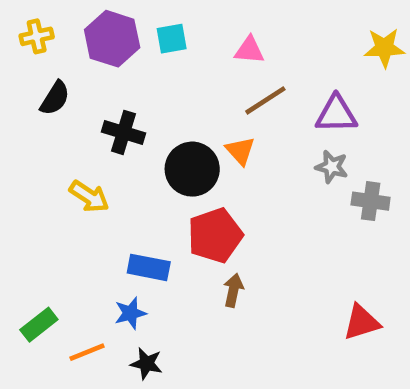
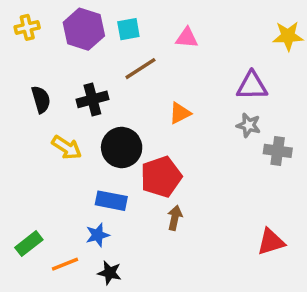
black semicircle: (55, 98) -> (41, 99), moved, turned -48
brown line: (265, 100) -> (140, 69), moved
black cross: (124, 132) -> (92, 99), turned -32
orange triangle: (240, 151) -> (180, 113), turned 45
black circle: (192, 169) -> (122, 148), moved

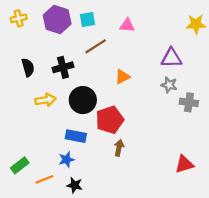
yellow arrow: (67, 148) -> (45, 100), turned -42

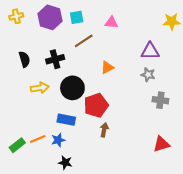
gray cross: (189, 102) -> (160, 100), moved
orange line: (44, 179) -> (38, 139), moved

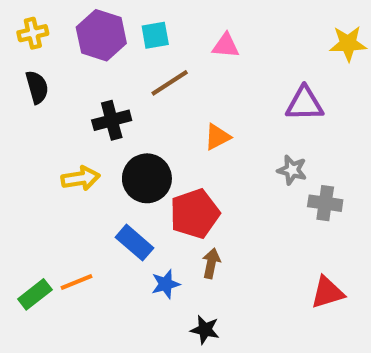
black semicircle: (24, 59) -> (37, 87), moved
gray star: (148, 75) -> (292, 170), moved
blue rectangle: (66, 120) -> (134, 243), turned 30
blue star: (58, 140) -> (166, 284), moved
black star: (65, 163) -> (205, 330), moved

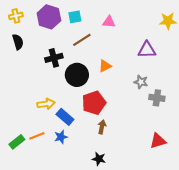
yellow arrow: (81, 178) -> (46, 104), moved
black circle: (147, 178) -> (77, 75), moved
blue star: (166, 284) -> (61, 137), moved

